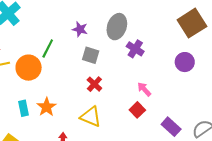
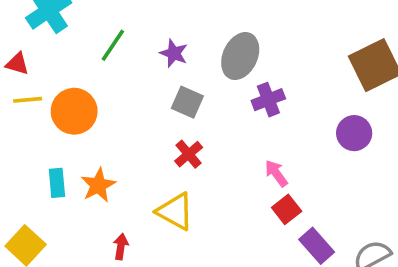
green line: (48, 49) -> (113, 45), moved
purple cross: (135, 49) -> (268, 100), turned 30
red square: (137, 110) -> (287, 209), moved

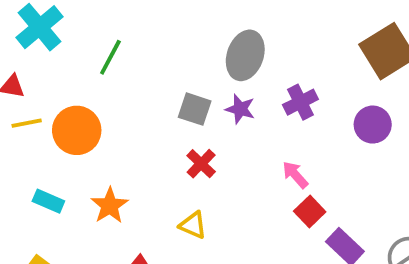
purple star: (174, 53) -> (240, 109), moved
purple cross: (268, 100) -> (300, 102), moved
cyan rectangle: (57, 183) -> (48, 201), moved, turned -56
yellow triangle: (175, 211) -> (193, 225), size x0.7

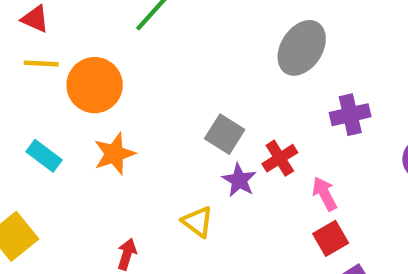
gray square: (195, 109) -> (225, 134), moved
purple star: (240, 109) -> (239, 180), moved
red cross: (201, 164) -> (280, 158), moved
orange star: (110, 206) -> (114, 154), moved

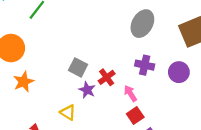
gray ellipse: (302, 48) -> (142, 24), moved
purple cross: (350, 115) -> (145, 65), moved, turned 30

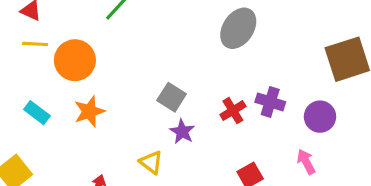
gray ellipse: (142, 24) -> (238, 28), moved
red cross: (107, 77) -> (233, 111), moved
pink arrow: (130, 93) -> (306, 162), moved

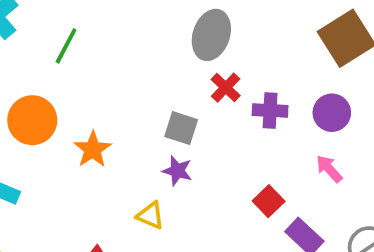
gray square: (172, 97) -> (181, 128), moved
orange star: (89, 111) -> (93, 149), moved
red cross: (233, 111) -> (226, 88), moved

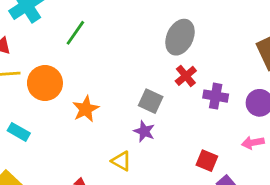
pink arrow: (329, 169) -> (253, 143), turned -65
red square: (269, 201) -> (207, 161), turned -30

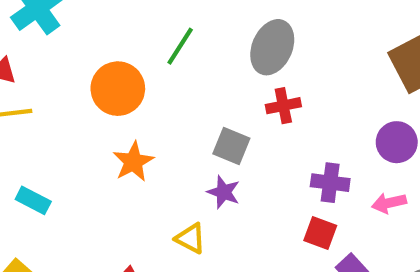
green line: (75, 33) -> (180, 46), moved
red cross: (186, 76) -> (283, 106), turned 30
orange circle: (45, 83) -> (118, 89), moved
purple cross: (216, 96) -> (330, 183), moved

